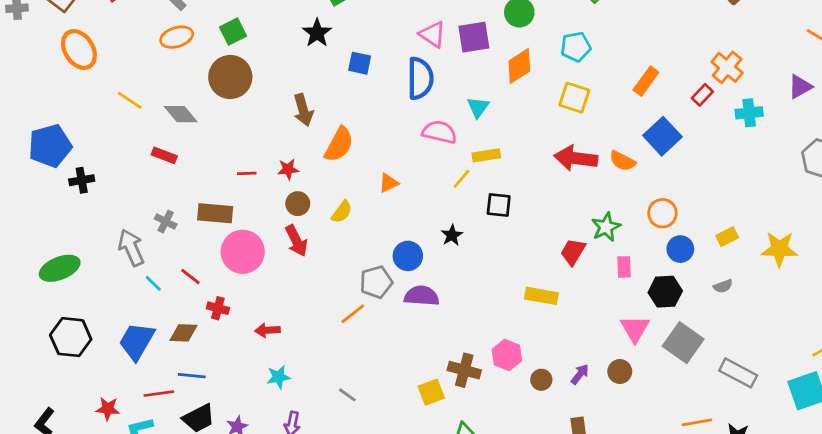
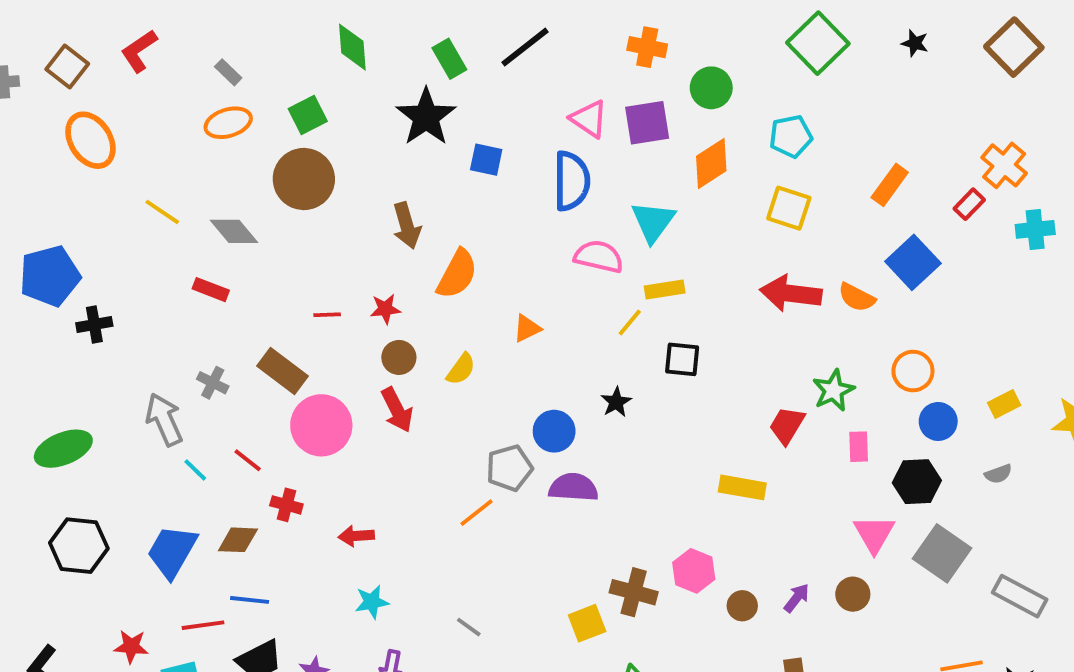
black star: (317, 33) -> (426, 117), size x1.4
cyan triangle: (478, 107) -> (653, 222), size x1.4
brown rectangle: (215, 213) -> (283, 371), turned 32

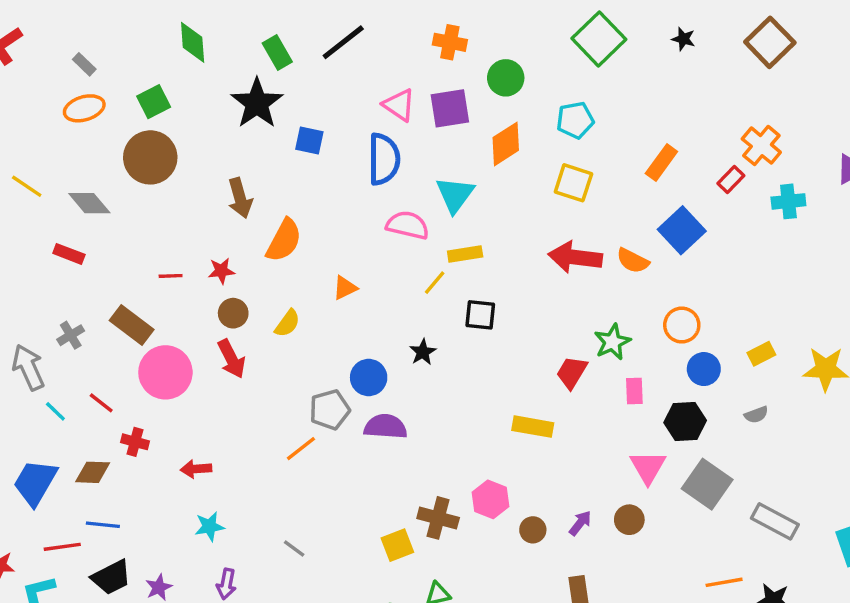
gray cross: (213, 383) -> (71, 335), turned 32

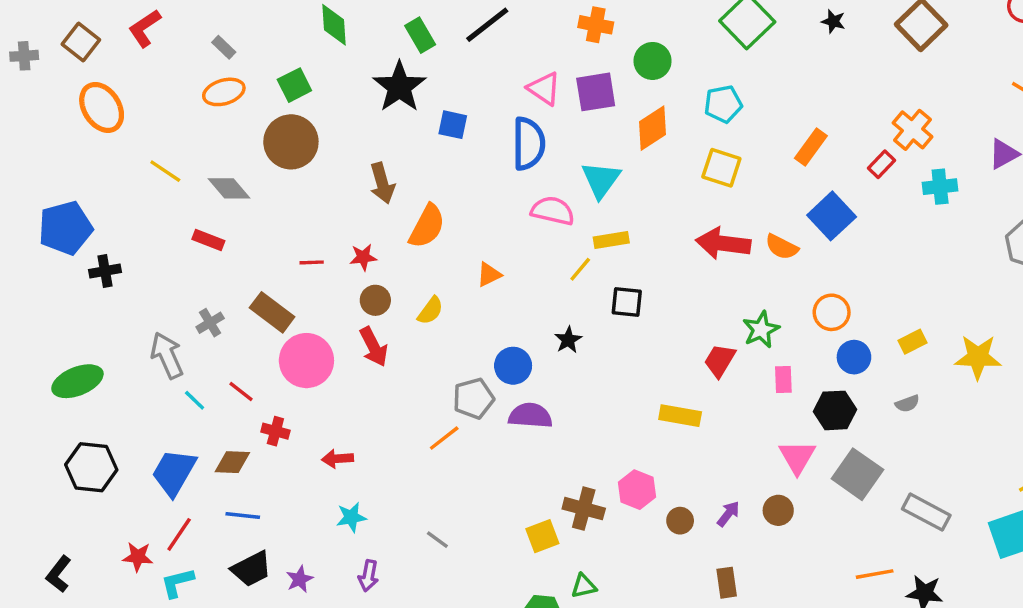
red line: (62, 547) -> (179, 534), moved, turned -48

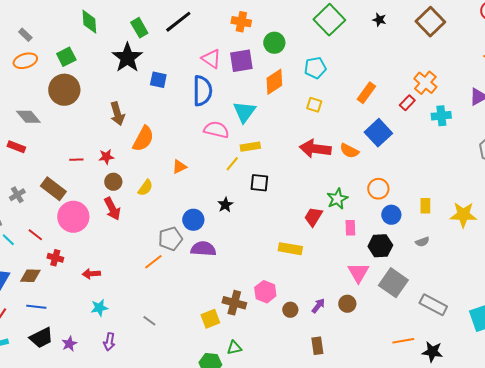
yellow square: (721, 168) -> (314, 105), size x0.7
yellow rectangle: (913, 342) -> (425, 206), turned -63

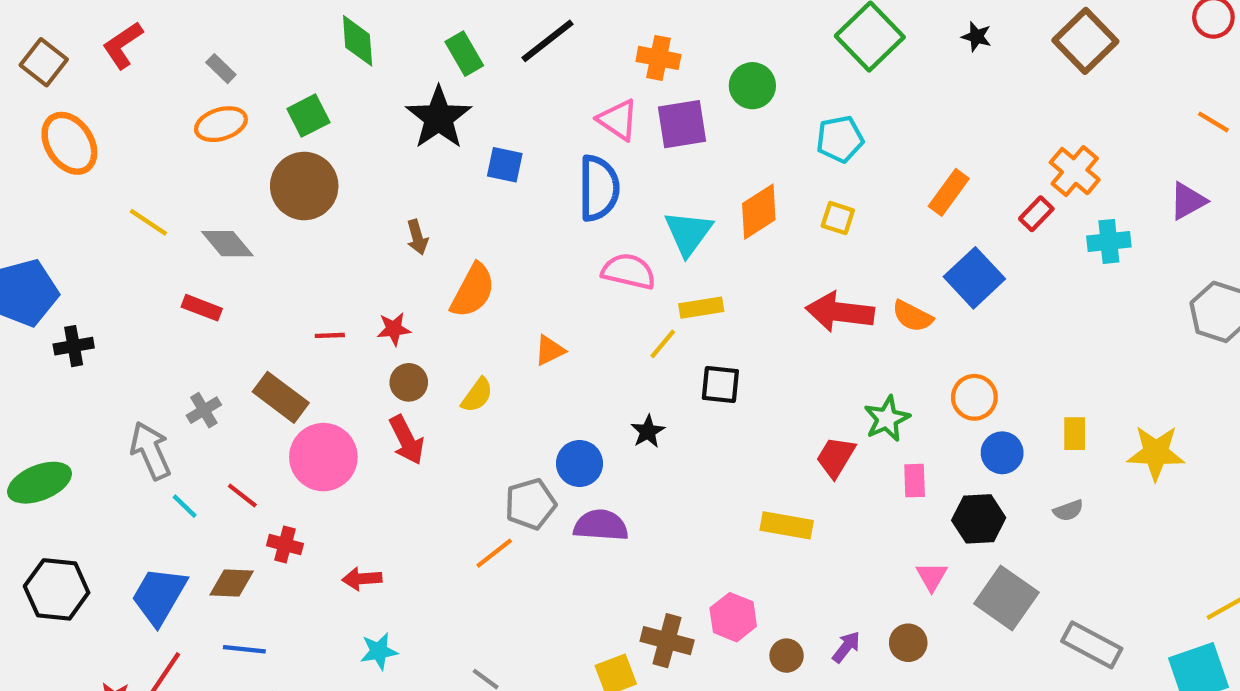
orange cross: (241, 22) -> (658, 58), moved
orange diamond: (274, 82) -> (759, 212), moved
brown arrow: (117, 114) -> (417, 237), size x0.7
pink triangle: (358, 273) -> (932, 577), size x0.7

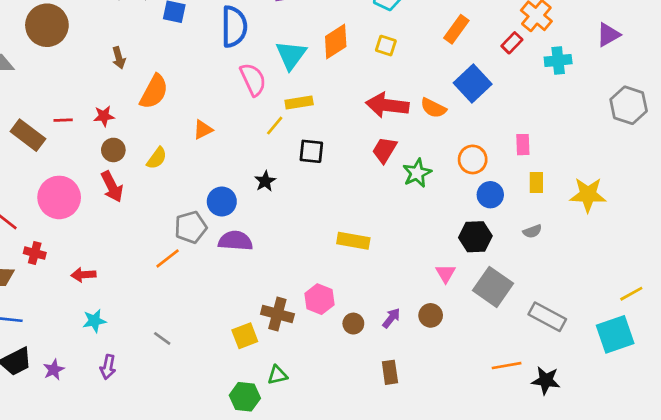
pink semicircle: (629, 271) -> (253, 79), turned 52
brown rectangle: (281, 397) -> (28, 135), moved
red trapezoid: (836, 457) -> (385, 150), moved
pink rectangle: (915, 481) -> (523, 145), moved

